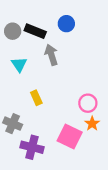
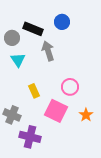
gray circle: (13, 31) -> (12, 38), moved
pink circle: (88, 103) -> (70, 87), moved
pink square: (70, 136) -> (56, 111), moved

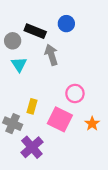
yellow rectangle: (34, 91) -> (32, 106), moved, turned 40
purple cross: (30, 137) -> (32, 147), turned 35

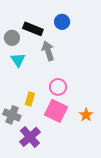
pink circle: (75, 93) -> (58, 87), moved

